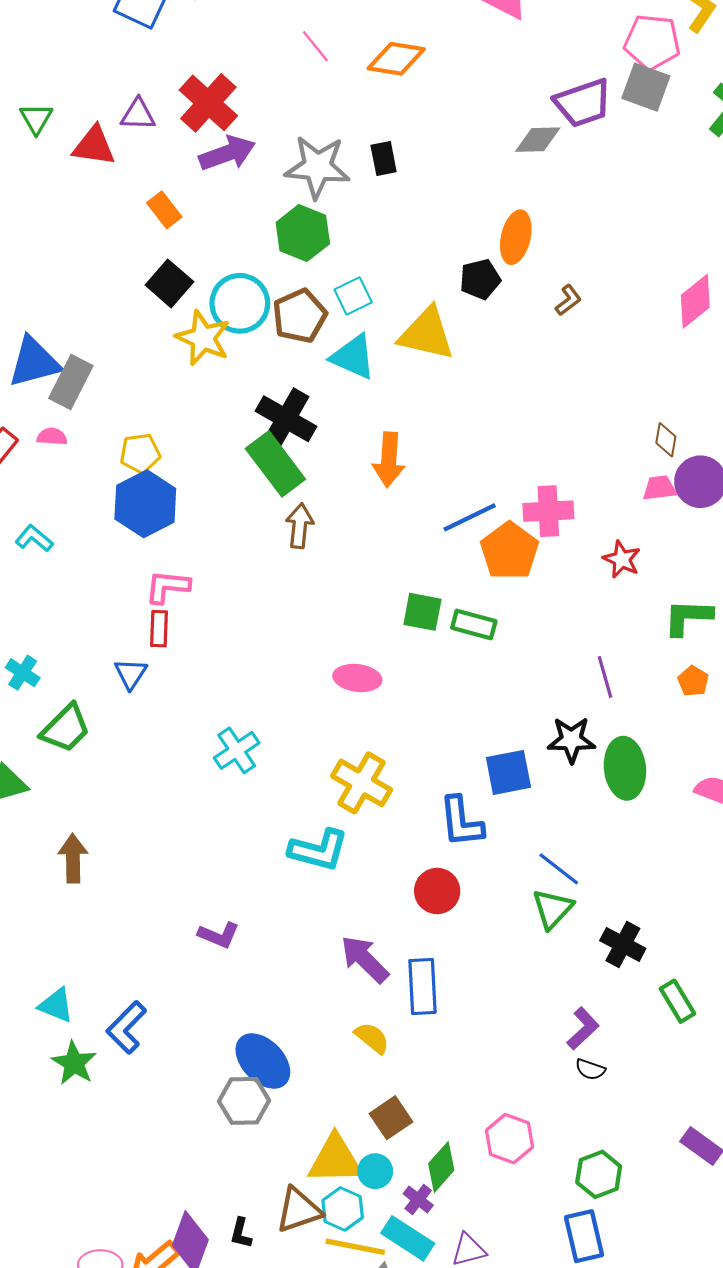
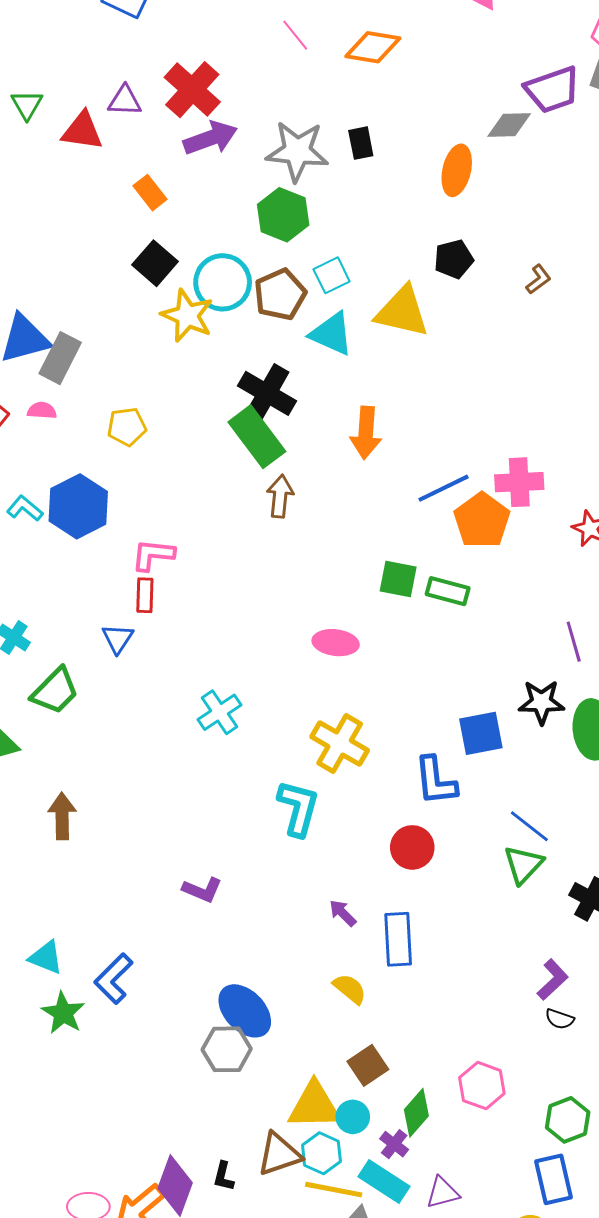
orange ellipse: (516, 237) -> (457, 170), moved
blue hexagon: (145, 504) -> (78, 506), moved
cyan L-shape: (319, 850) -> (298, 808), turned -90
purple arrow: (365, 959) -> (343, 913), size x0.6

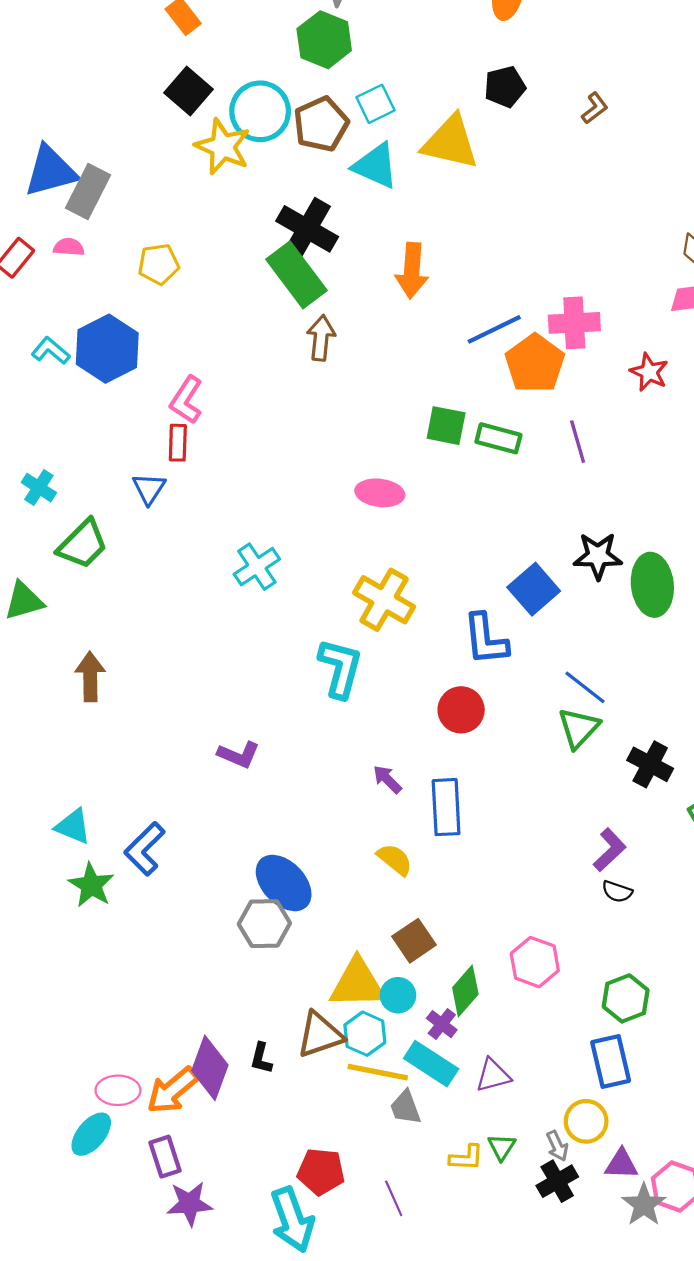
pink L-shape: (153, 555) -> (186, 400), turned -63
purple line: (574, 642) -> (578, 442), moved
blue square: (481, 733) -> (534, 589), turned -30

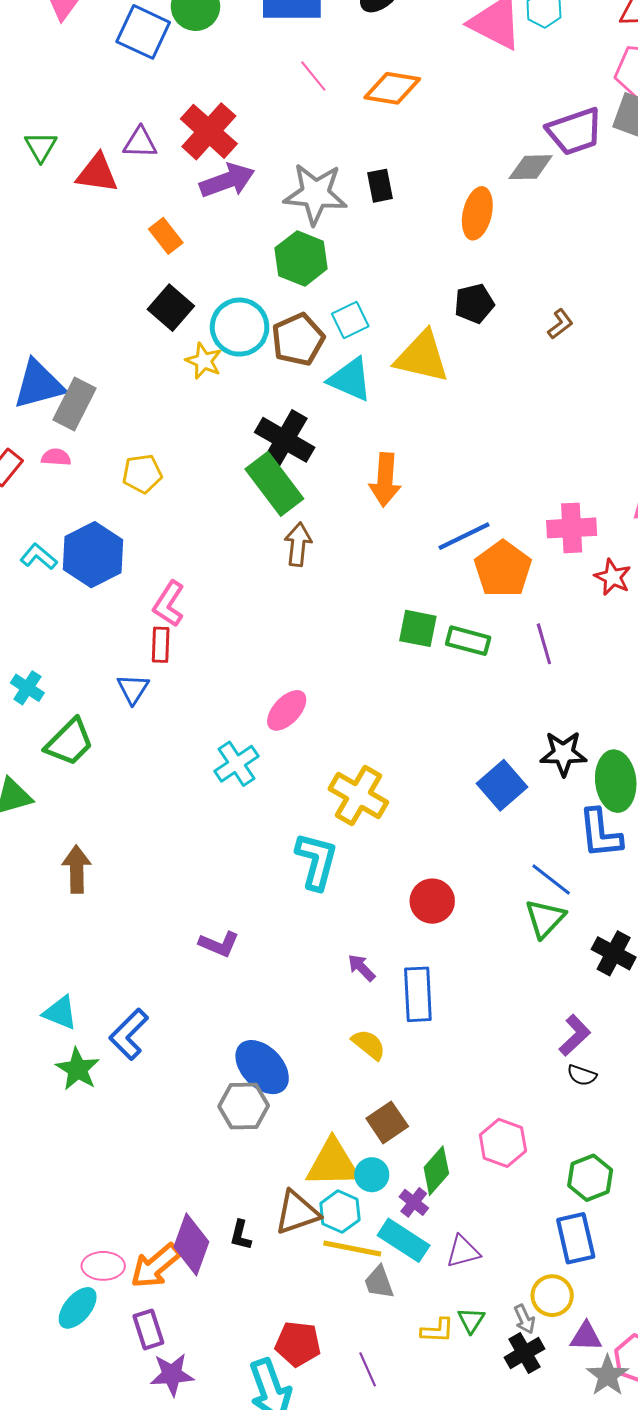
yellow star: (223, 147) -> (204, 361), size x0.7
pink cross: (574, 323) -> (572, 528), moved
pink ellipse: (380, 493) -> (287, 710), moved, turned -54
blue L-shape: (486, 639) -> (600, 833), moved

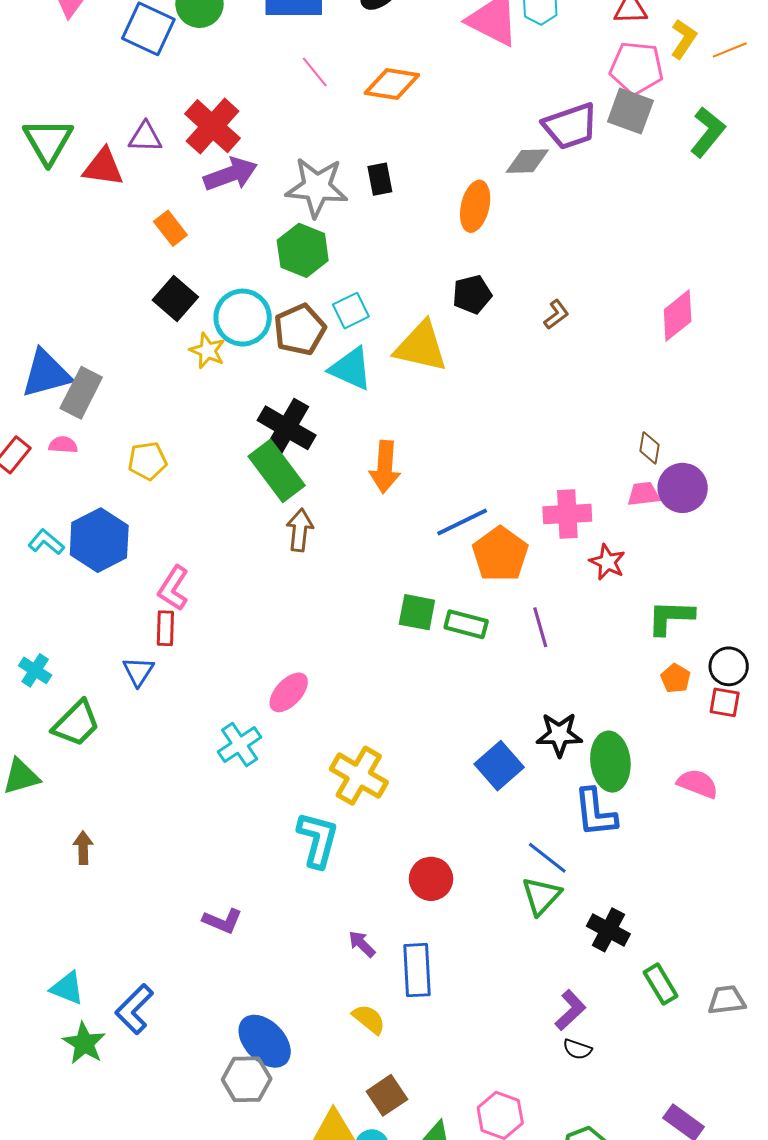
green triangle: (41, 147) -> (48, 141), size x1.6
brown arrow: (77, 869) -> (83, 848), size x0.7

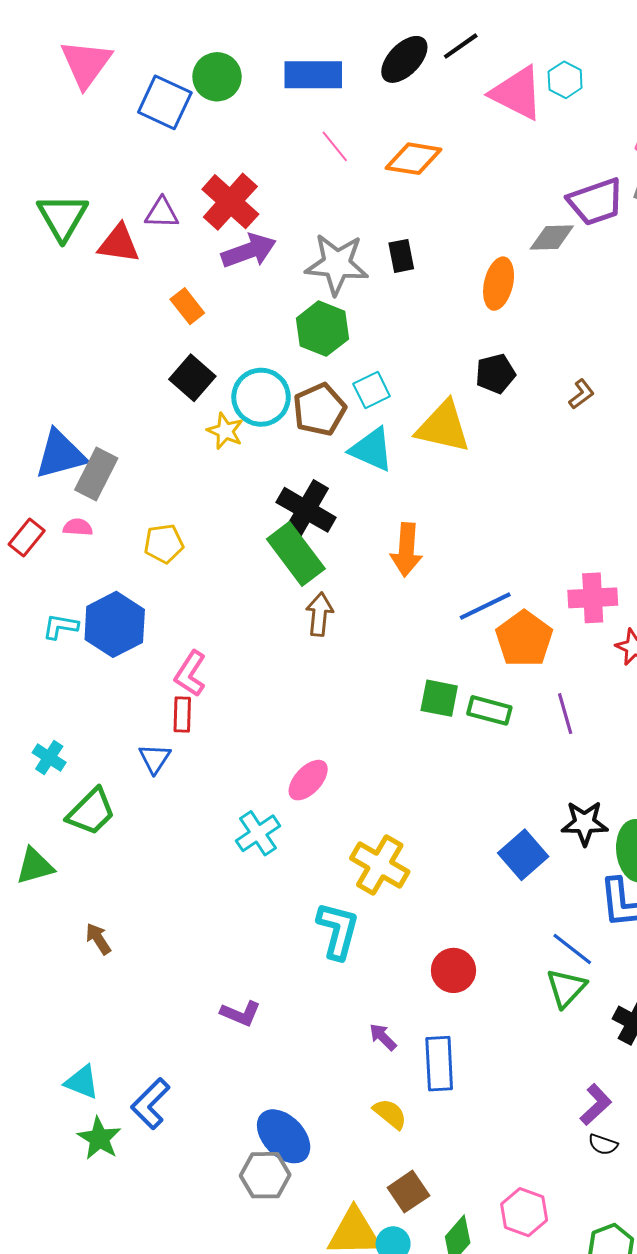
cyan L-shape: (46, 542) -> (60, 627), turned -30
brown arrow: (83, 848) -> (98, 939), turned -32

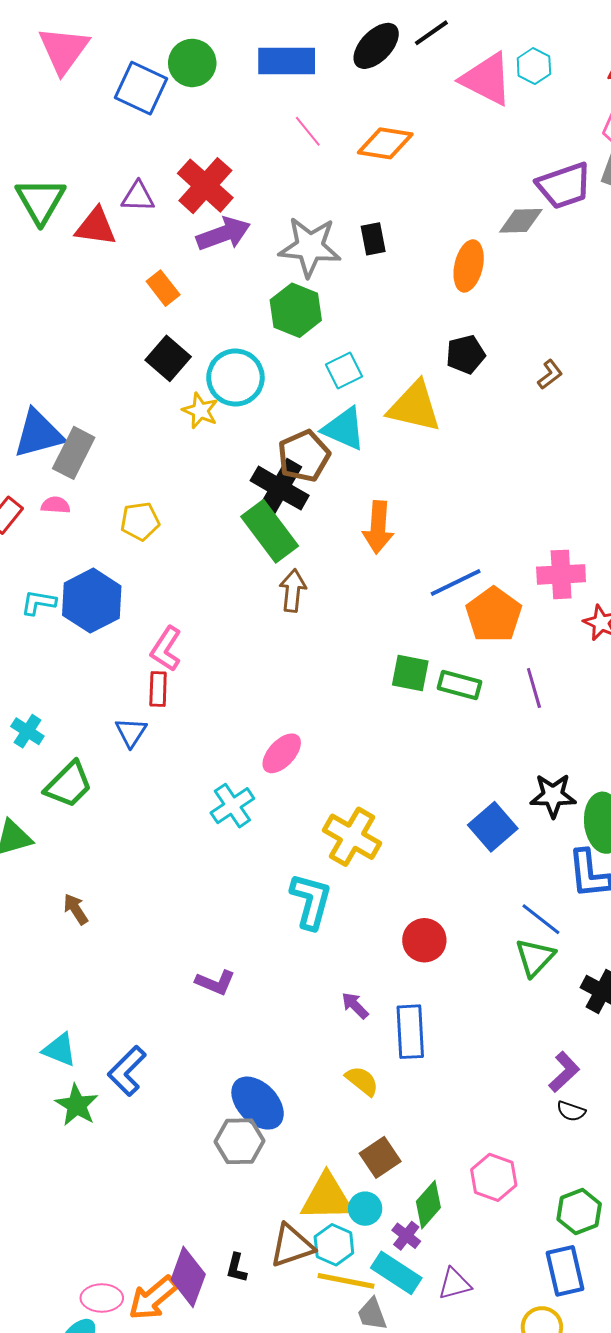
brown pentagon: (319, 409) -> (304, 456), moved

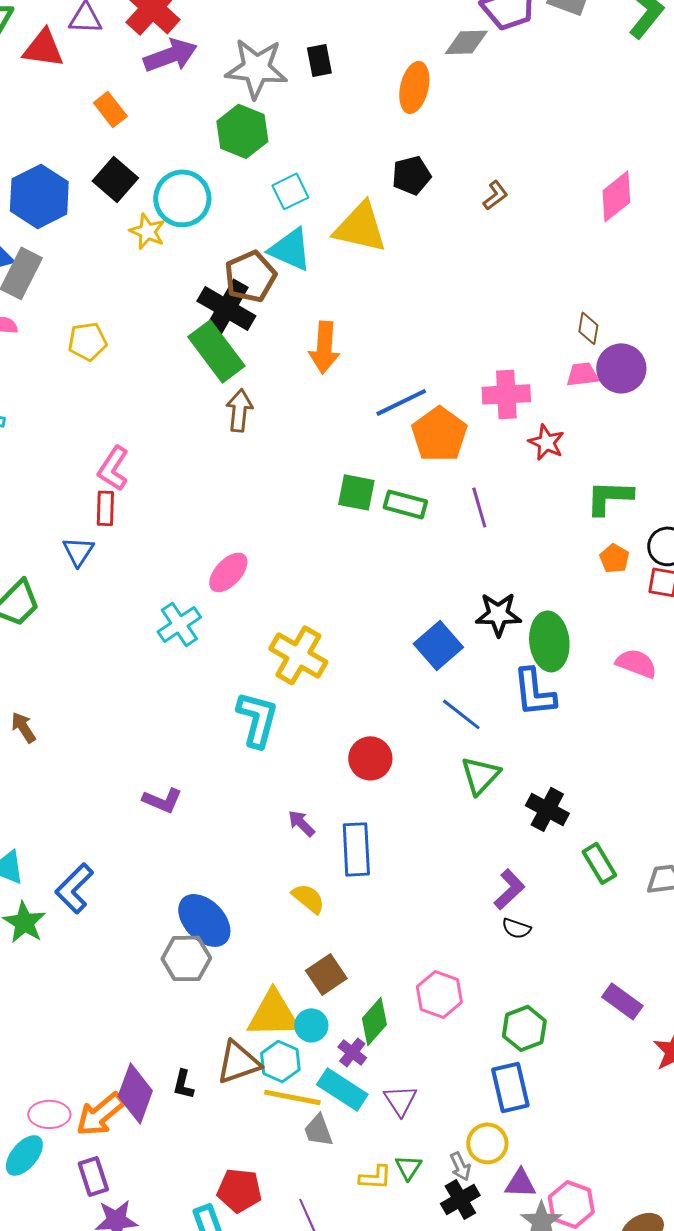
blue hexagon: (92, 601) -> (39, 196), moved
blue line: (541, 919) -> (461, 714), moved
purple triangle: (455, 1284) -> (400, 1100), turned -48

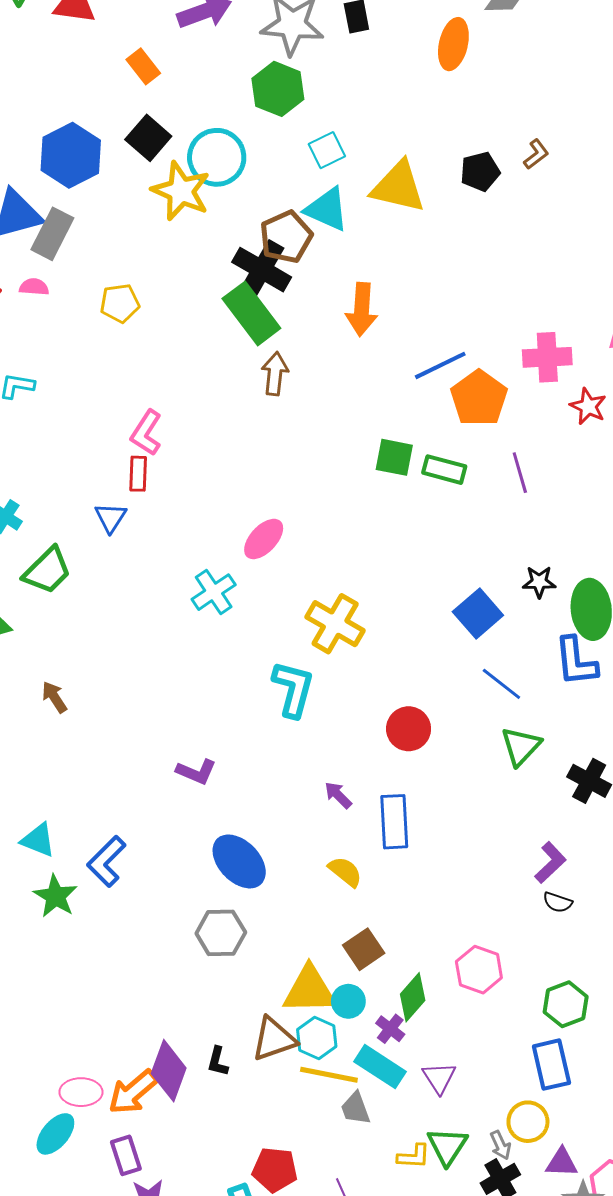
black pentagon: (411, 175) -> (480, 172), moved
yellow star: (147, 231) -> (181, 191), size x1.6
black star: (498, 614) -> (539, 582), size x0.7
blue ellipse: (204, 920) -> (239, 861), moved
green triangle: (408, 1167) -> (447, 1146), size x1.5

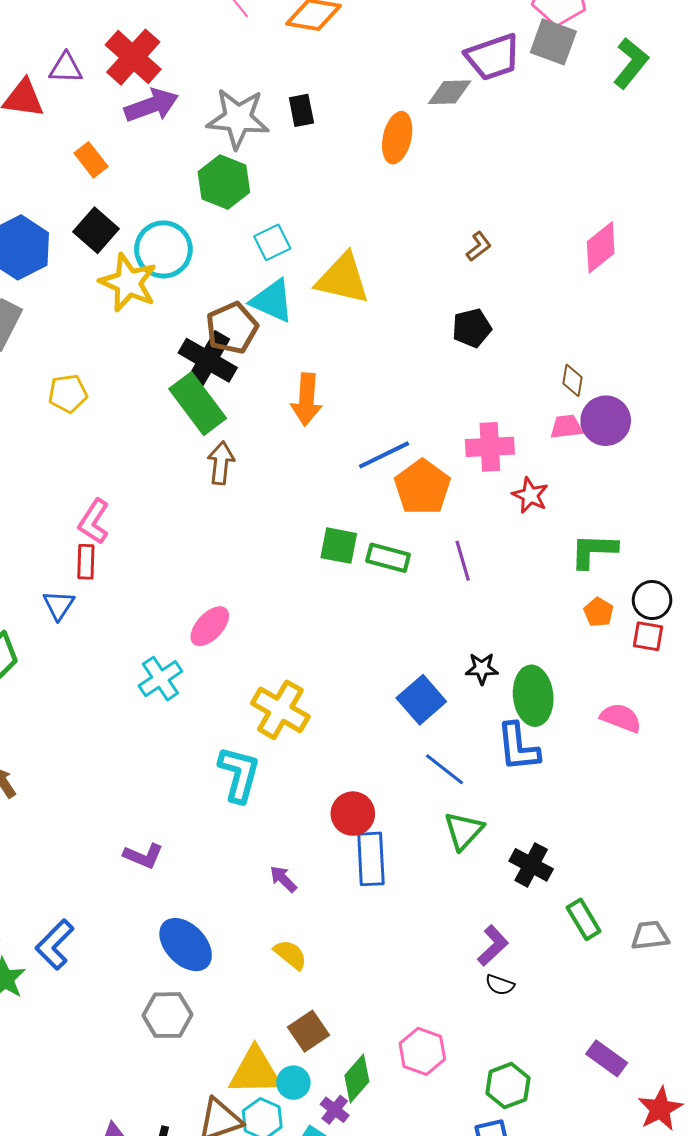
black pentagon: (480, 172) -> (472, 328), moved
blue rectangle: (394, 822) -> (371, 859), moved

